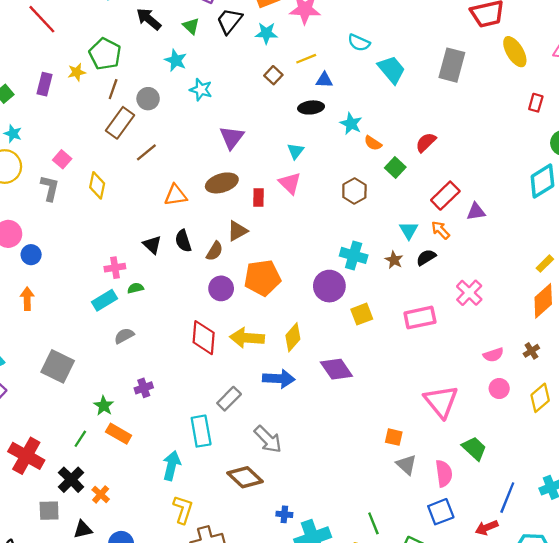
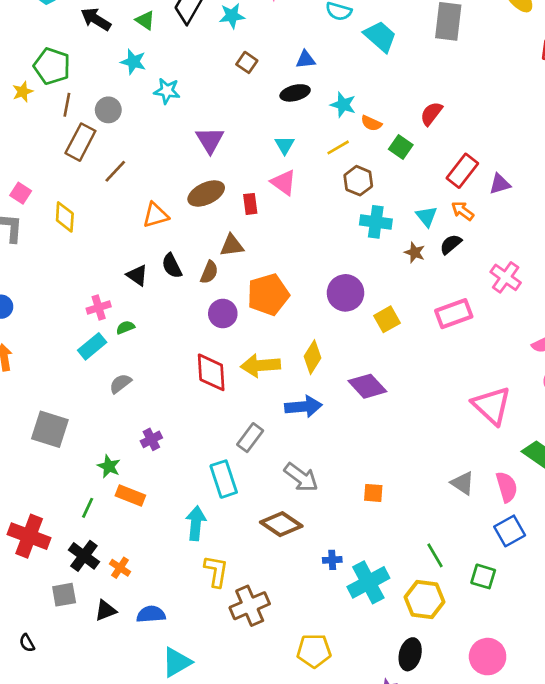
yellow line: (306, 59) -> (338, 147), moved
brown triangle: (237, 231) -> (232, 245), turned 30
cyan cross: (354, 255) -> (376, 222), moved
orange square: (394, 437) -> (373, 493), moved

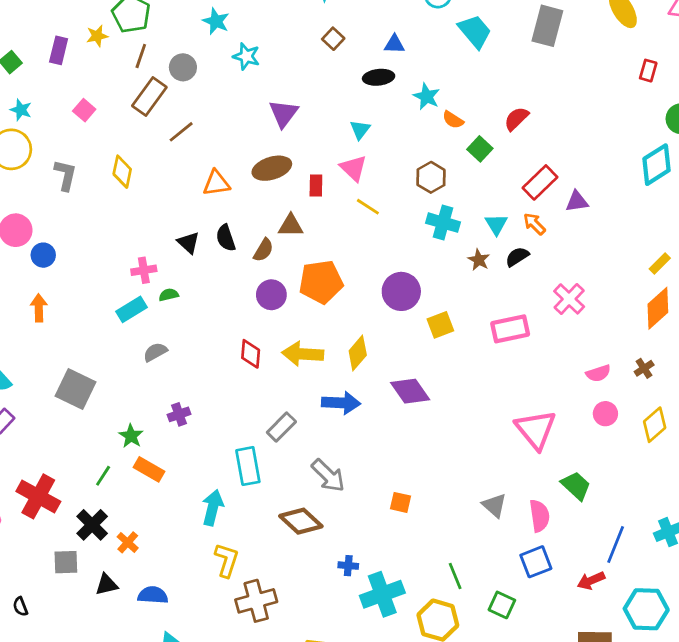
yellow line: (338, 147) -> (368, 207), moved, turned 55
pink square: (21, 193) -> (84, 110), moved
red diamond: (211, 372) -> (251, 354), size x0.7

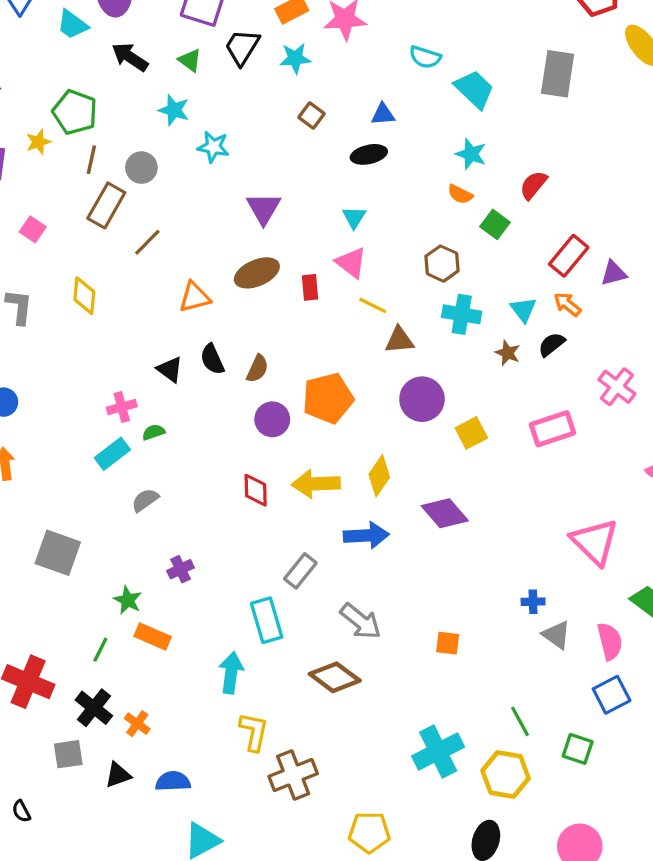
cyan star: (427, 97) -> (471, 154), moved
brown triangle: (291, 226) -> (399, 340), moved
blue cross: (348, 566) -> (533, 602), moved

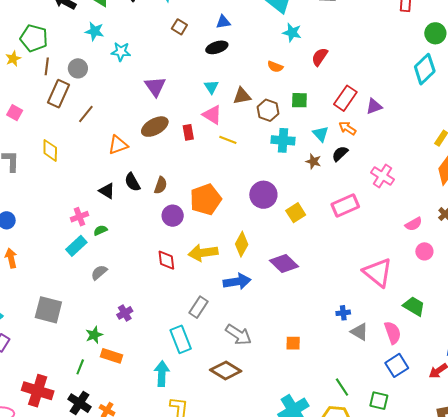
cyan star: (471, 154) -> (292, 33), moved
green square: (495, 224) -> (299, 100), moved, turned -30
brown triangle: (399, 340) -> (242, 96), moved
green star: (128, 600) -> (94, 335), turned 30

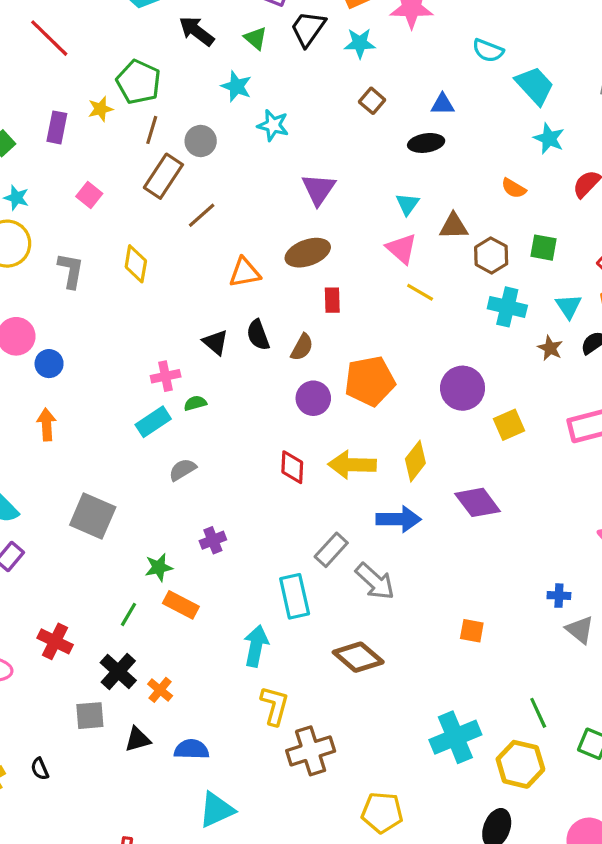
red rectangle: (188, 132) -> (332, 300), moved
gray arrow: (238, 335) -> (375, 581), moved
red cross: (38, 391) -> (55, 641), size x0.7

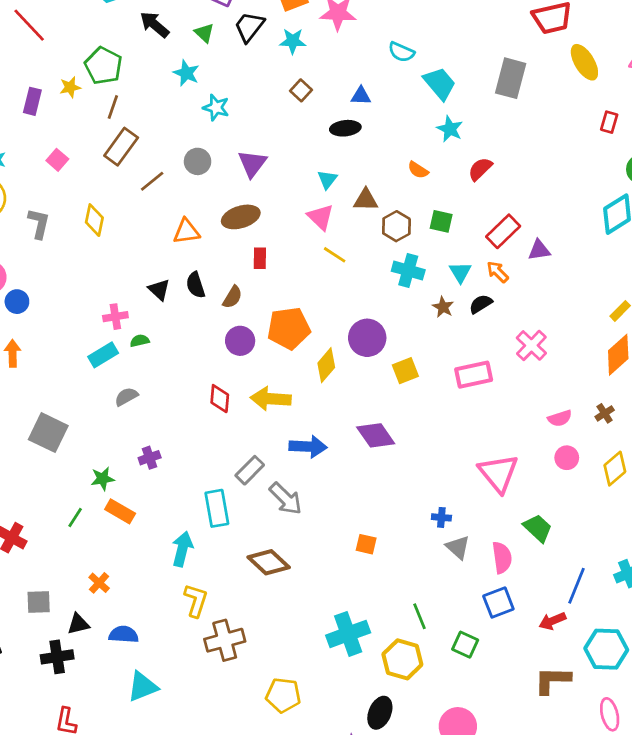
gray circle: (201, 141) -> (198, 161), moved
yellow diamond: (415, 461) -> (326, 365), moved
black cross: (118, 672) -> (57, 657), moved, turned 36

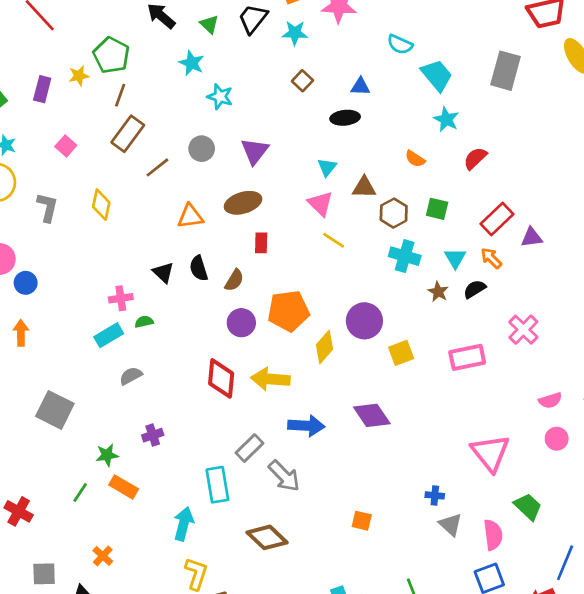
red diamond: (220, 399) -> (221, 378), size x1.4

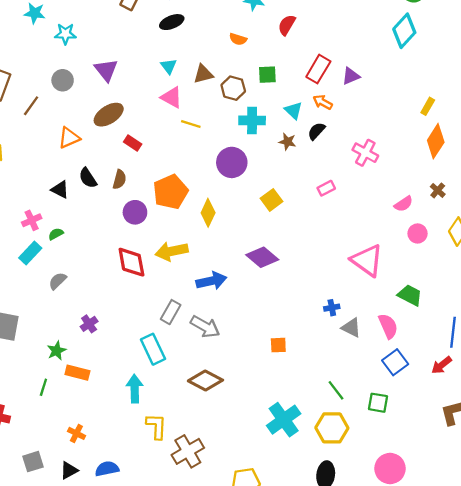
red rectangle: (261, 243) -> (133, 143), turned -42
purple circle: (364, 321) -> (232, 162), moved
pink rectangle: (467, 357) -> (326, 188), size x0.6

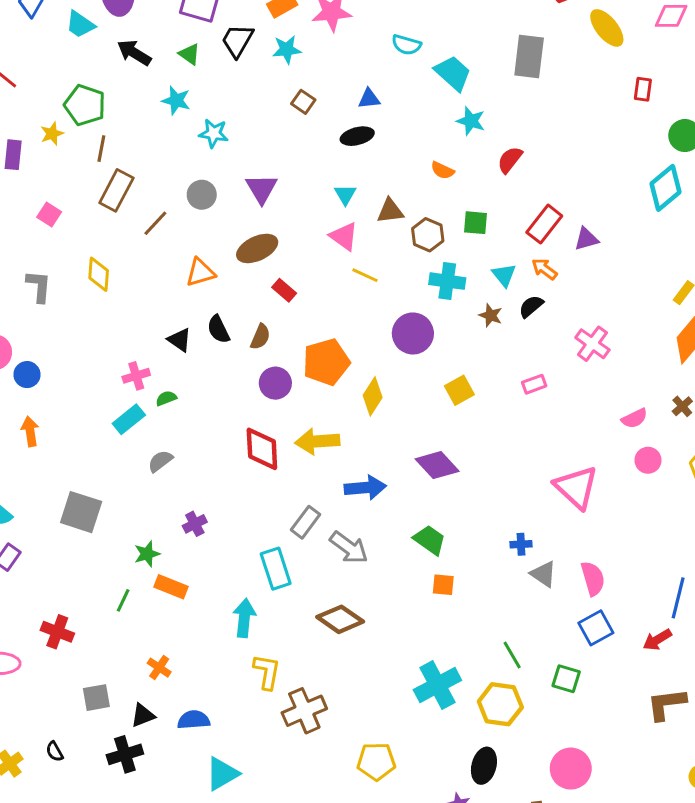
green trapezoid: (410, 295) -> (430, 540), moved

